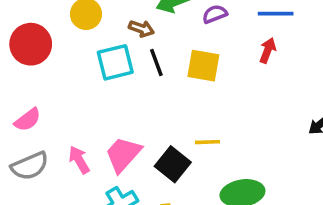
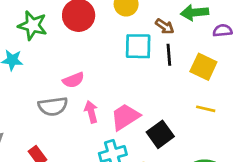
pink semicircle: (28, 120) -> (73, 80), moved
yellow line: (207, 142) -> (206, 109), moved

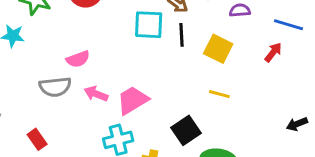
pink arrow: (91, 112) -> (96, 94), turned -55
black square: (160, 134) -> (186, 130), moved

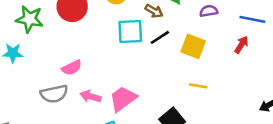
black line: (181, 35) -> (160, 37), turned 66

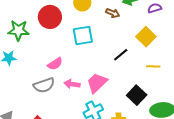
cyan square: (130, 31) -> (83, 35), moved
black line: (160, 37) -> (121, 55), moved
yellow square: (193, 46) -> (146, 37), turned 30

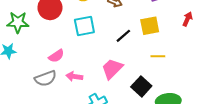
yellow square: (146, 37) -> (150, 26), turned 36
black line: (121, 55) -> (123, 36), moved
pink trapezoid: (97, 83) -> (112, 69), moved

